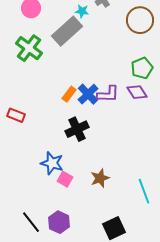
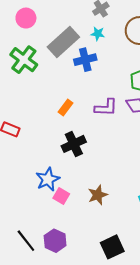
cyan star: (82, 11) -> (98, 34), moved
blue cross: (88, 94) -> (85, 60), moved, turned 30
blue star: (52, 163) -> (48, 179), turned 30

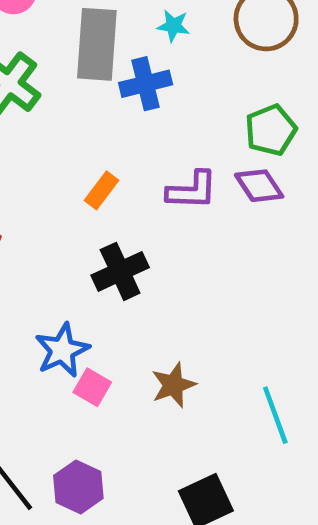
gray rectangle: (63, 42) -> (97, 44), turned -44

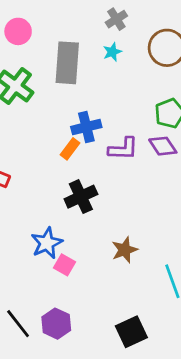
cyan star: (173, 26) -> (112, 52), turned -30
blue cross: (146, 84) -> (86, 127), moved
brown star: (173, 385) -> (125, 250), moved

